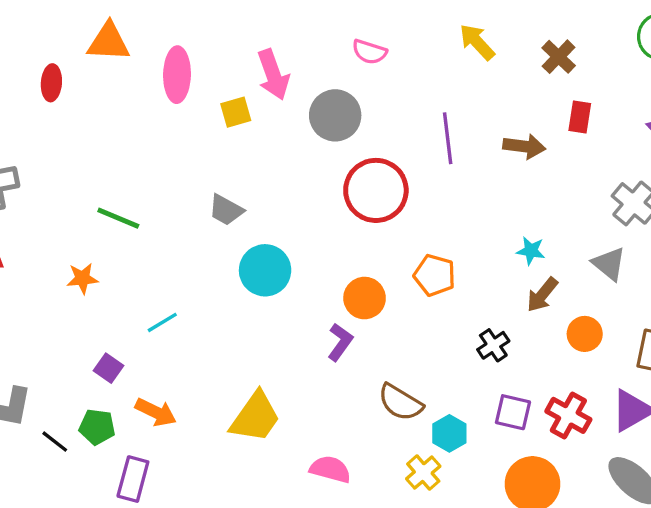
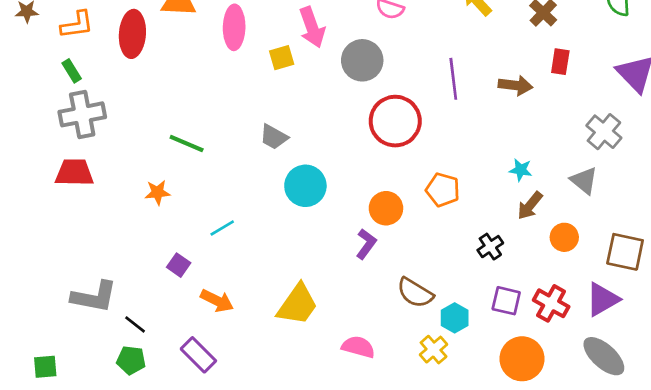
red ellipse: (51, 83) -> (132, 34), size x1.6
green pentagon: (97, 427) -> (131, 360), moved
purple rectangle: (133, 479) -> (198, 355), turned -60

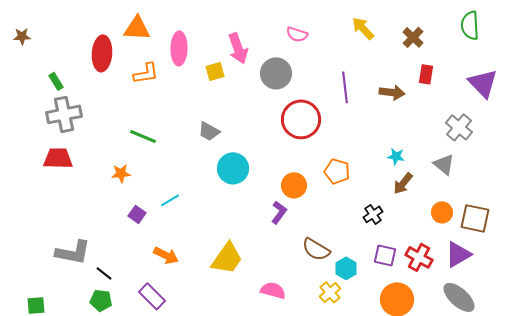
orange L-shape: (77, 25) -> (146, 73), moved
orange circle: (564, 237) -> (442, 212), moved
purple square: (179, 265) -> (137, 214), moved

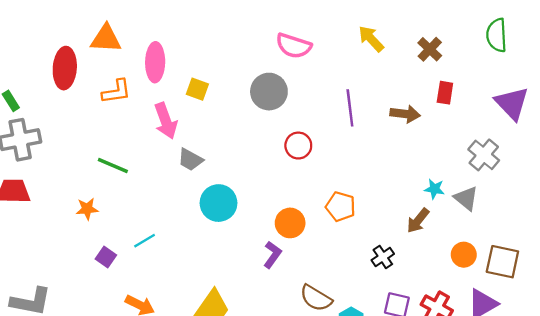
pink semicircle: (297, 34) -> (294, 46), size x1.4
pink arrow: (238, 48) -> (166, 121), moved
yellow square: (215, 71) -> (197, 89), turned 36
red circle: (301, 119) -> (298, 146), size x0.6
cyan star: (396, 156) -> (434, 189), moved

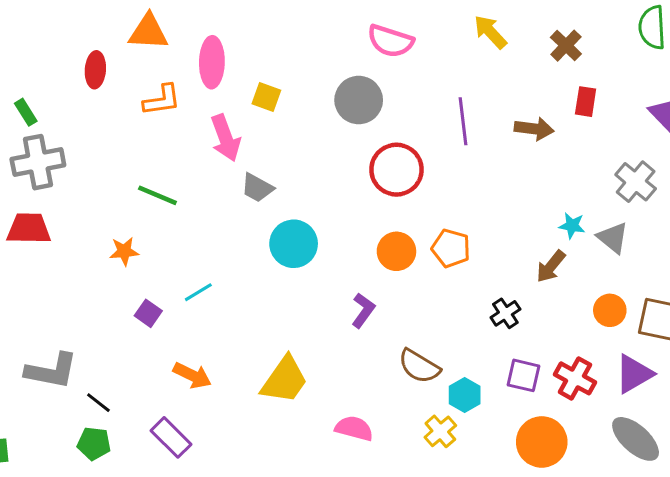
red ellipse: (65, 68) -> (95, 70), size x0.7
red circle: (298, 146) -> (396, 170), size x1.5
orange circle: (290, 223) -> (396, 251), moved

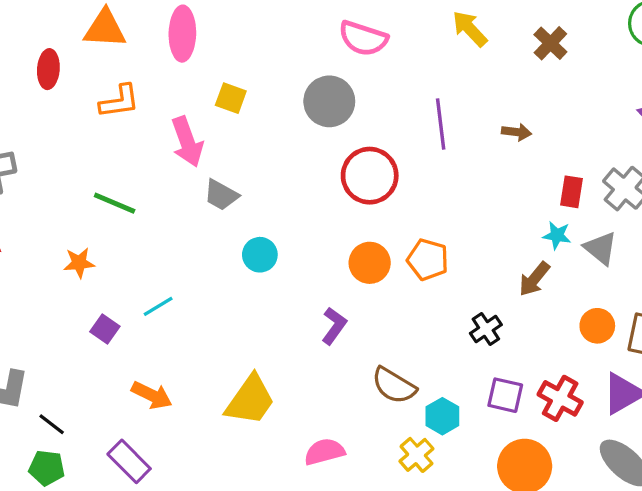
pink ellipse: (212, 62) -> (182, 34), moved
red rectangle: (586, 102) -> (571, 192), moved
brown arrow: (534, 129) -> (517, 132), size x0.7
cyan circle: (294, 244) -> (260, 255), size x0.7
pink semicircle: (354, 428) -> (324, 452), turned -30

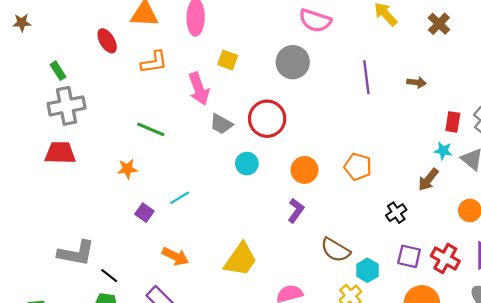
red ellipse: (48, 69) -> (107, 41), turned -35
red circle: (370, 176) -> (267, 119), moved
orange circle: (370, 263) -> (304, 170), moved

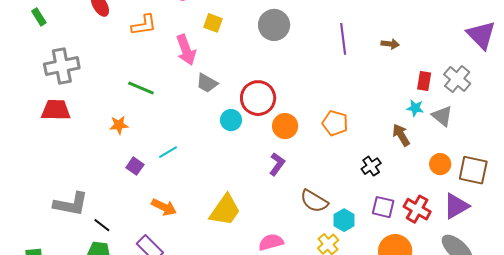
green rectangle: (58, 71) -> (39, 17), moved
red circle: (267, 119) -> (258, 98), moved
brown arrow: (428, 180) -> (401, 135), turned 110

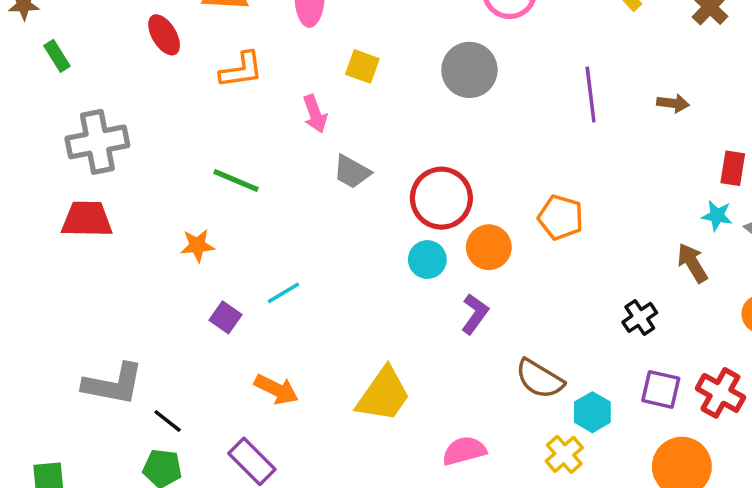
pink arrow: (186, 50) -> (315, 114), size x0.7
cyan circle: (231, 120) -> (427, 260), moved
orange pentagon: (335, 123) -> (561, 217), moved

